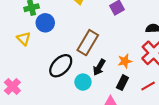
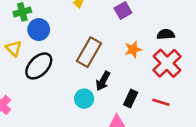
orange star: (125, 61) -> (133, 49), moved
black ellipse: (61, 66) -> (39, 66), moved
red line: (148, 86) -> (161, 102), turned 48

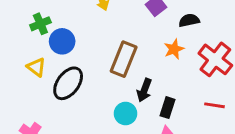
black semicircle: (166, 34) -> (189, 20), moved
black rectangle: (131, 99) -> (168, 108), moved

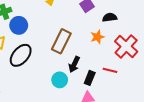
red line: (214, 105) -> (110, 70), moved

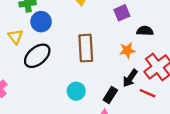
brown rectangle: (61, 41) -> (86, 48), turned -40
black arrow: (74, 64) -> (130, 78), moved
red line: (110, 70) -> (147, 93), moved

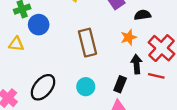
yellow triangle: (15, 37) -> (16, 44), turned -35
black ellipse: (37, 56) -> (43, 87), moved
black arrow: (130, 78) -> (136, 64), turned 150

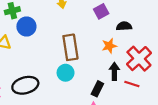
black ellipse: (43, 87) -> (25, 85), turned 30
cyan circle: (86, 87) -> (66, 73), moved

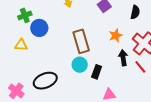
black semicircle: (124, 26) -> (135, 12), moved, turned 112
red line: (132, 84) -> (140, 67), turned 40
black rectangle: (97, 89) -> (97, 72), moved

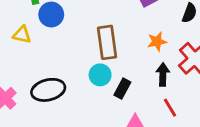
red line: (140, 67) -> (170, 108), moved

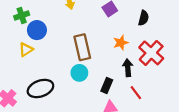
yellow triangle: (22, 35) -> (26, 50), moved, turned -40
black rectangle: (122, 89) -> (107, 86), moved

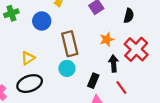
blue circle: (37, 30) -> (42, 21), moved
yellow triangle: (26, 50) -> (28, 58), moved

